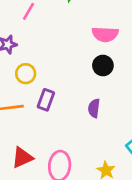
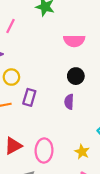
black circle: (103, 65) -> (76, 76), moved

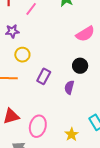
pink semicircle: (74, 41) -> (85, 34), turned -42
purple rectangle: (29, 97) -> (44, 76), moved

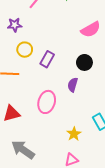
purple rectangle: (44, 76) -> (47, 59), moved
pink ellipse: (38, 126) -> (47, 102), moved

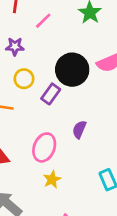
black circle: (84, 62) -> (72, 70), moved, size x1.6
yellow star: (74, 134) -> (52, 179), moved

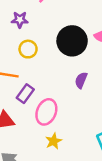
purple rectangle: (51, 94) -> (25, 94), moved
purple semicircle: (79, 129) -> (81, 80), moved

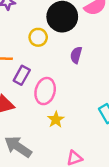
yellow circle: (28, 49) -> (38, 37), moved

